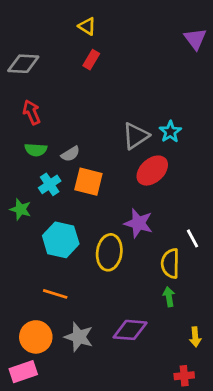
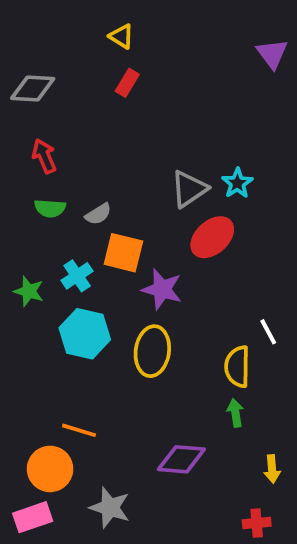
cyan cross: (50, 184) -> (77, 276), moved
purple star: (138, 223) -> (162, 289), moved
orange line: (55, 294) -> (79, 430), moved
gray star: (79, 337) -> (110, 508), moved

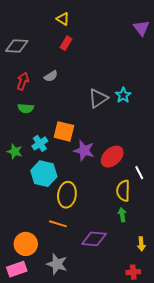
red arrow: (44, 156) -> (23, 81), turned 42
gray semicircle: (98, 214) -> (51, 76), moved
red ellipse: (212, 237) -> (112, 157), moved
yellow ellipse: (152, 351) -> (67, 195), moved
orange line: (79, 430) -> (58, 224), moved

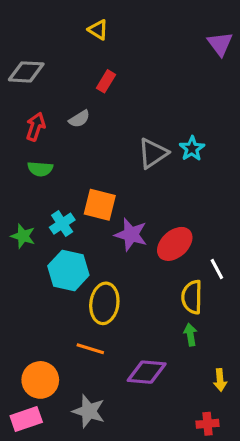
red rectangle: (66, 43) -> (106, 81), moved

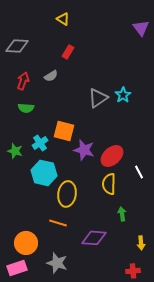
yellow semicircle: (192, 297) -> (109, 184), moved

